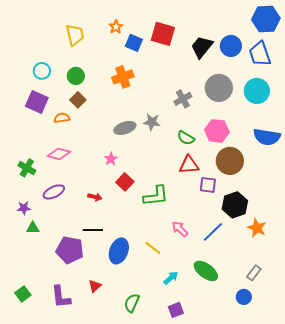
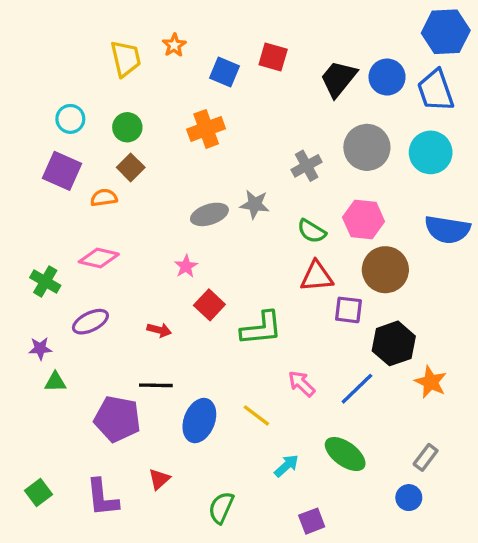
orange star: (116, 27) -> (174, 45), moved
red square: (163, 34) -> (273, 57), size x0.7
purple square: (176, 310) -> (312, 521), moved

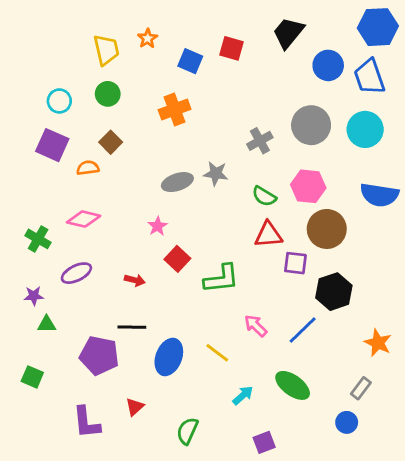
black trapezoid: (338, 79) -> (288, 33), moved
green circle: (127, 127) -> (108, 94), moved
orange star: (431, 382) -> (378, 343), moved
green square: (39, 493) -> (32, 377), moved, turned -30

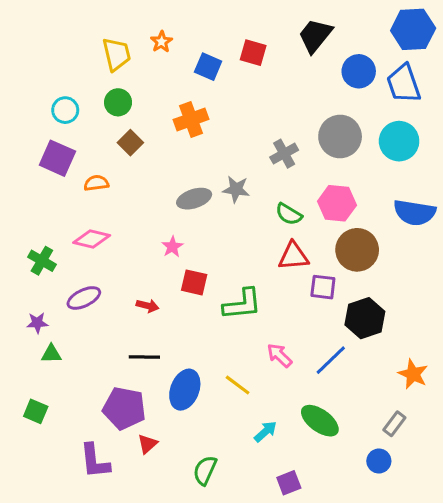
brown square: (111, 142) -> (130, 143), moved
red square: (177, 259) -> (194, 282), turned -30
purple pentagon: (99, 356) -> (124, 408), moved

